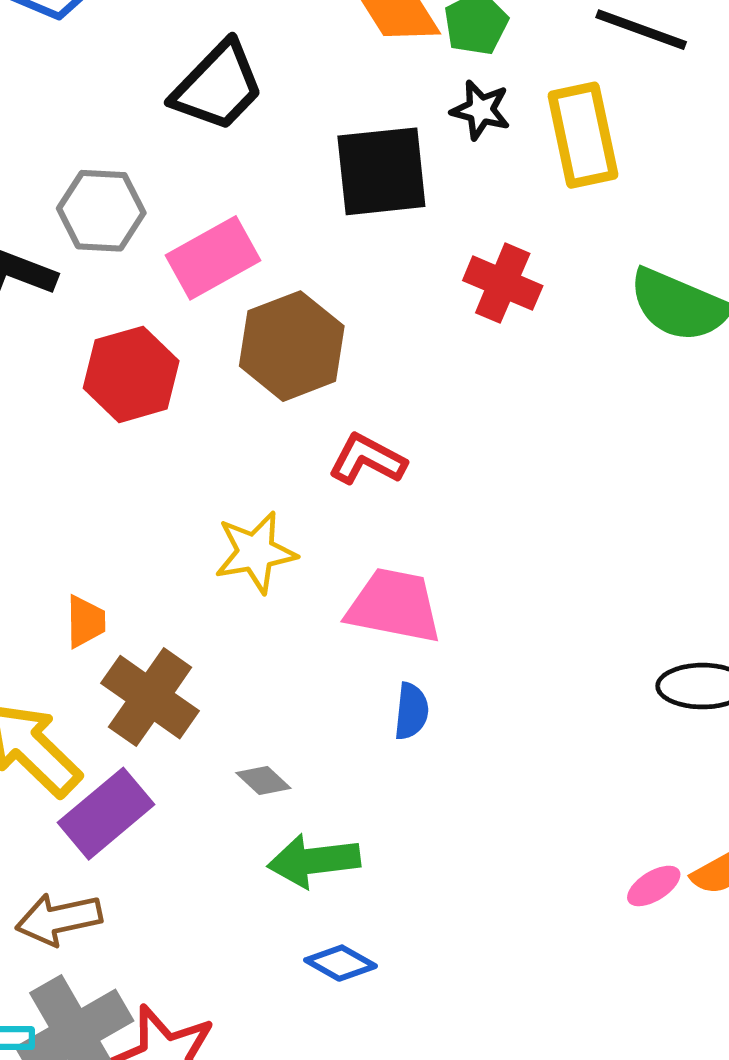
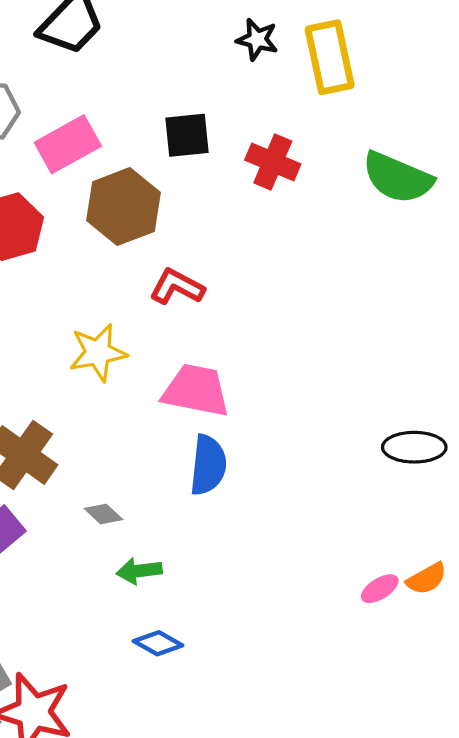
black square: (381, 171) -> (187, 135), moved, size x0.7
blue semicircle: (411, 711) -> (208, 465), size x1.5
green arrow: (314, 861) -> (139, 571), size x0.7

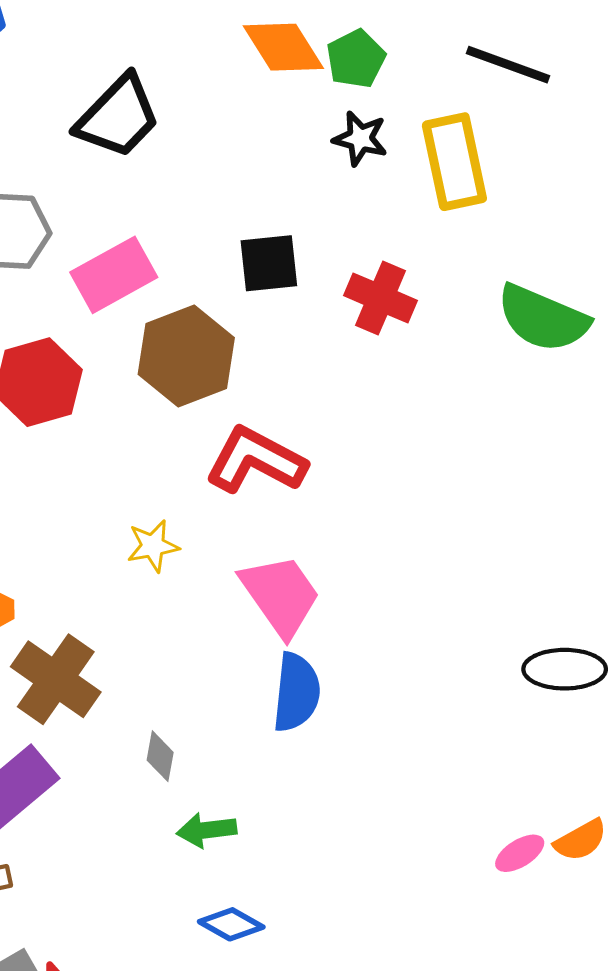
red L-shape: (177, 287) -> (256, 460), size x1.4
yellow star: (98, 353) -> (153, 546), size x0.7
pink trapezoid: (196, 390) -> (280, 595), turned 44
gray diamond: (103, 514) -> (160, 756), turned 57

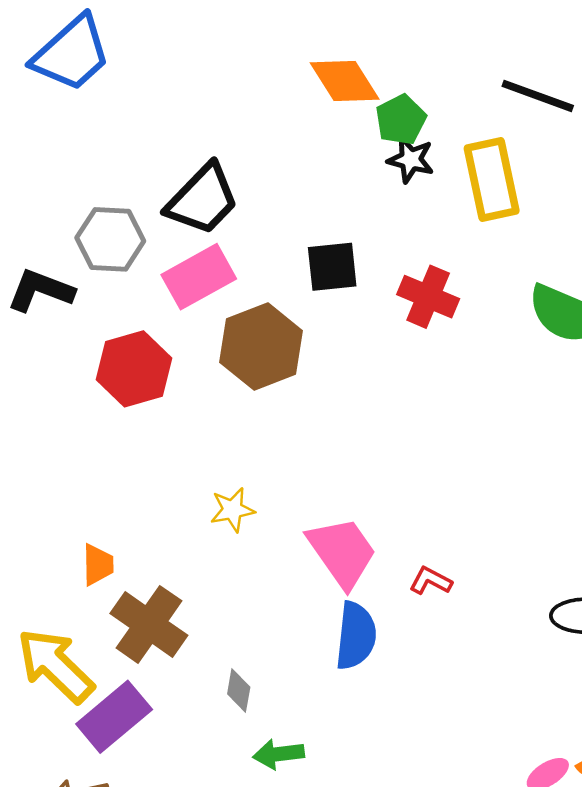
green pentagon: (356, 59) -> (401, 120), moved
black trapezoid: (118, 117) -> (203, 199), moved
red L-shape: (256, 460) -> (431, 581), moved, size x0.5

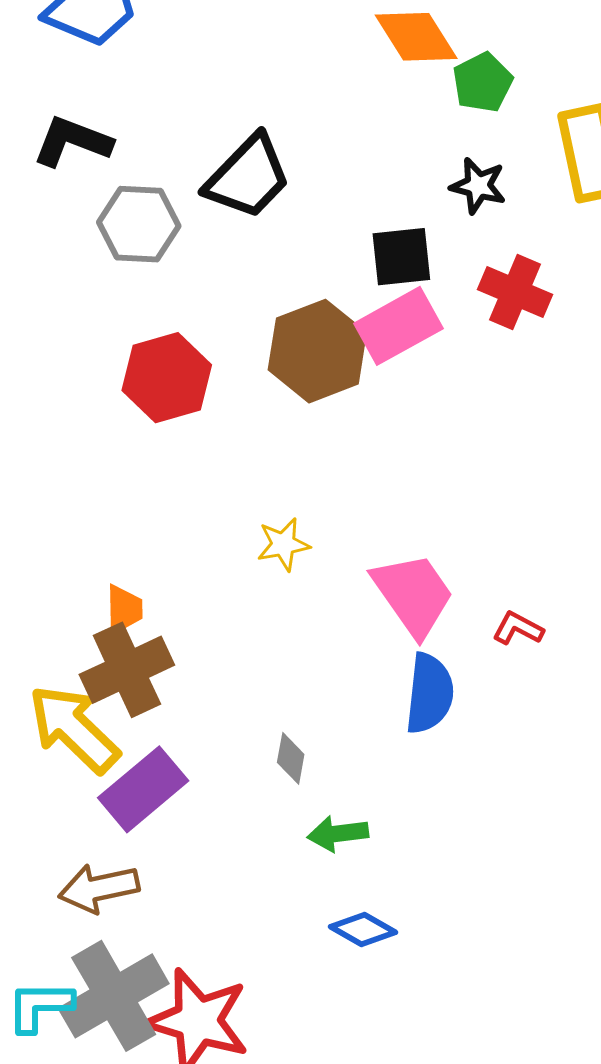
black star: (411, 160) -> (478, 186), moved
pink rectangle: (199, 277) -> (398, 326), moved
black L-shape: (40, 290) -> (72, 141), moved
brown cross: (149, 624) -> (127, 670), moved, turned 30

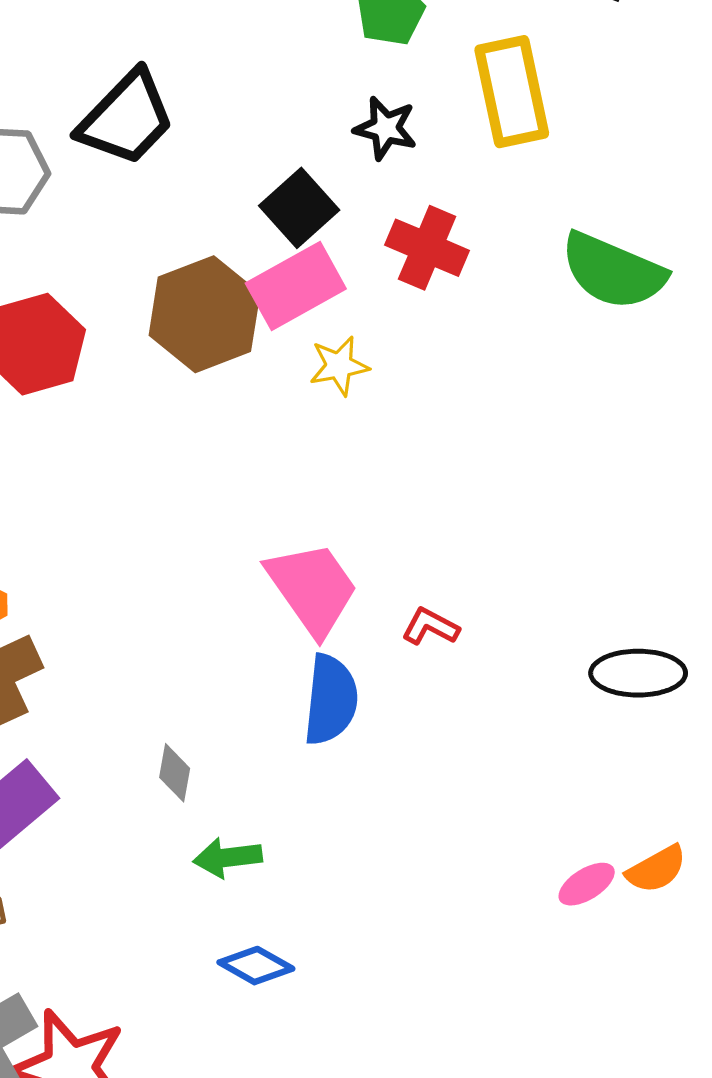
black square: (401, 257) -> (299, 208), turned -36
yellow star: (283, 544) -> (339, 366), moved

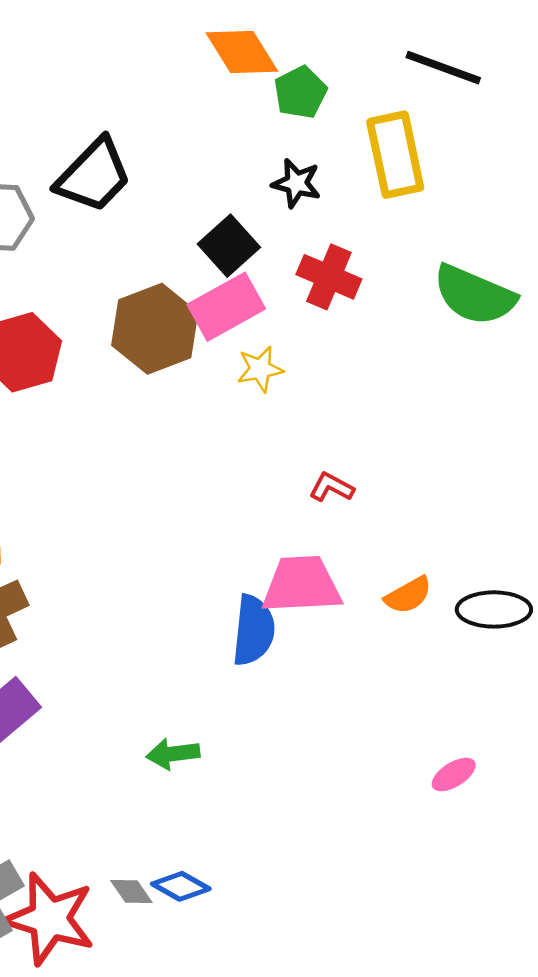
pink trapezoid: (312, 588) -> (302, 585), moved, turned -58
red L-shape: (430, 627) -> (332, 487), moved
gray diamond: (175, 773) -> (131, 891), moved, turned -45
orange semicircle: (656, 869) -> (408, 595), moved
blue diamond: (256, 966) -> (181, 886), moved

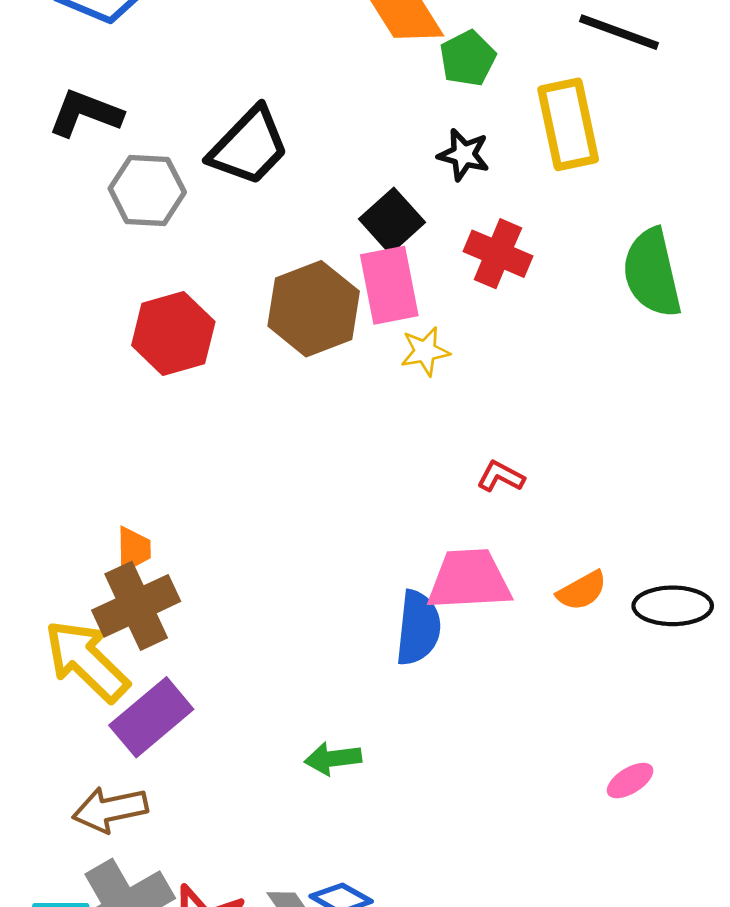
green semicircle: (474, 295) -> (652, 273), turned 54
pink rectangle: (226, 307) -> (389, 285), turned -72

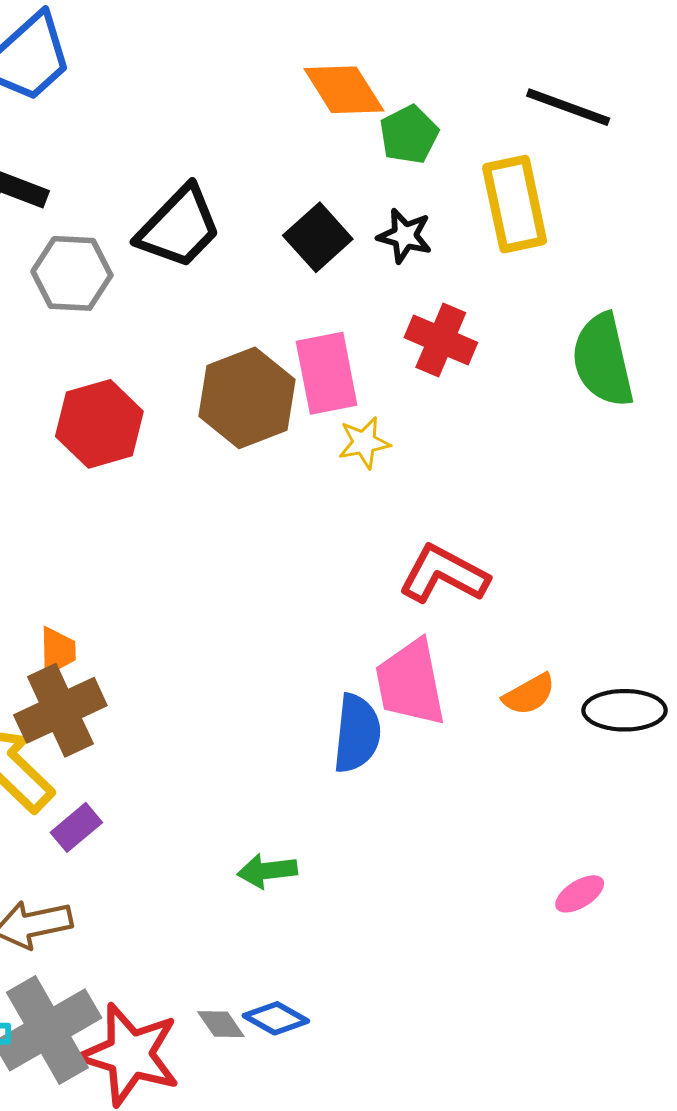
black square: (392, 221) -> (318, 237), moved
red L-shape: (501, 477) -> (444, 574), size x1.8
pink trapezoid: (469, 580) -> (410, 683), turned -98
purple rectangle: (151, 717) -> (76, 827), size x0.6

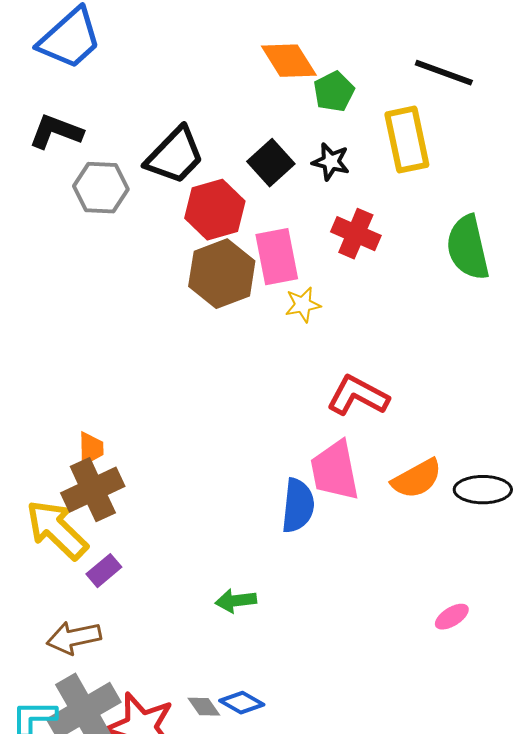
red hexagon: (99, 424) -> (215, 210), moved
orange semicircle: (529, 694) -> (417, 479), size x1.4

